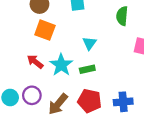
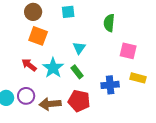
green rectangle: (87, 69) -> (77, 72), turned 64
blue cross: (123, 102) -> (110, 85), moved
brown arrow: (58, 104) -> (50, 104), turned 45

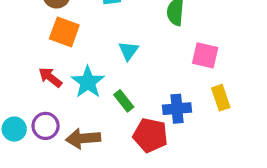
green rectangle: (77, 72) -> (124, 101), moved
yellow rectangle: (138, 78) -> (221, 98), turned 56
red pentagon: (79, 101) -> (150, 135), moved

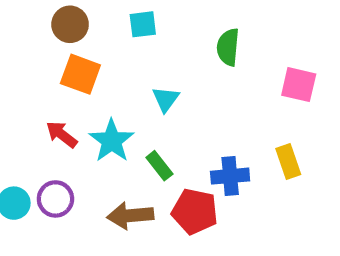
pink square: (205, 55) -> (299, 85), moved
brown arrow: (83, 138) -> (130, 216), moved

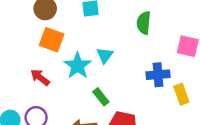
cyan star: (112, 141) -> (78, 66), moved
blue cross: (230, 176) -> (158, 75), moved

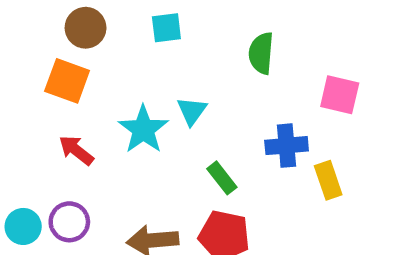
orange square: (52, 40) -> (67, 81), moved
green rectangle: (101, 97) -> (222, 178), moved

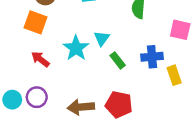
green rectangle: (222, 178) -> (118, 60), moved

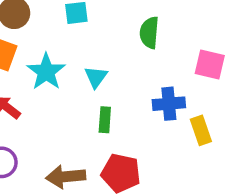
cyan star: (76, 48) -> (46, 72), moved
green rectangle: (118, 60) -> (105, 120), moved, turned 42

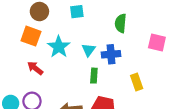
blue cross: (169, 104) -> (111, 54), moved
yellow rectangle: (201, 130) -> (137, 82), moved

